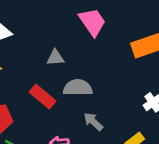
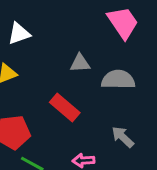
gray semicircle: (78, 88) -> (118, 80), moved

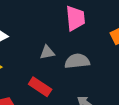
pink trapezoid: (123, 23) -> (75, 18), turned 36

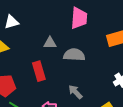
red rectangle: (40, 87) -> (39, 71), turned 30

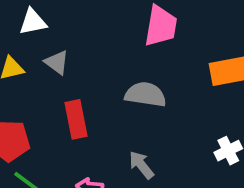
gray triangle: (50, 43) -> (57, 62), moved, turned 32

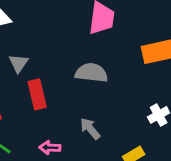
gray triangle: (57, 62) -> (19, 63), moved, turned 30

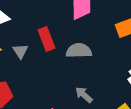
red rectangle: (37, 94) -> (47, 39), moved

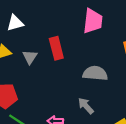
gray semicircle: (79, 51) -> (95, 73), moved

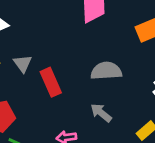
red rectangle: (56, 48) -> (51, 82), moved

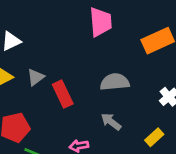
gray triangle: (23, 63) -> (36, 77), turned 30

